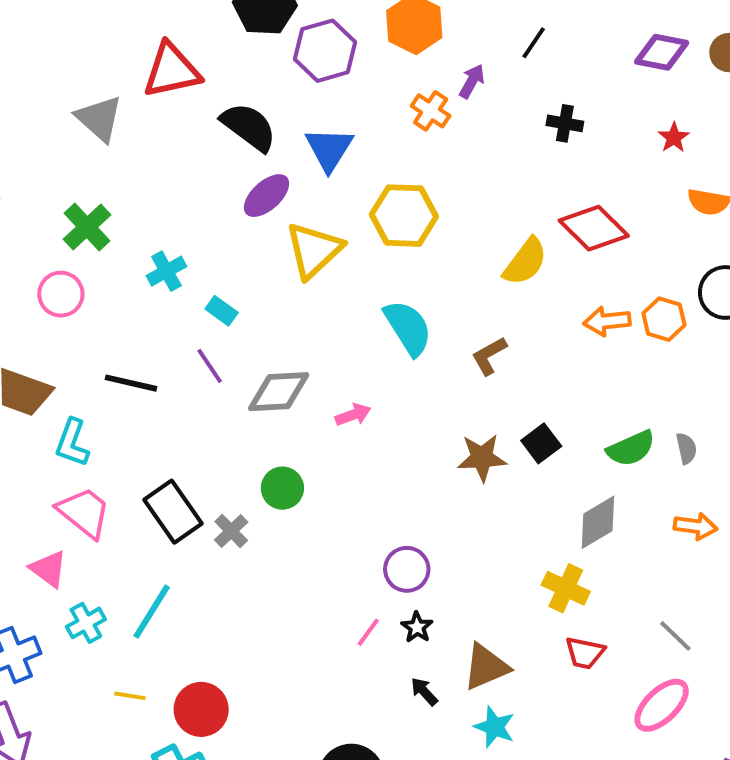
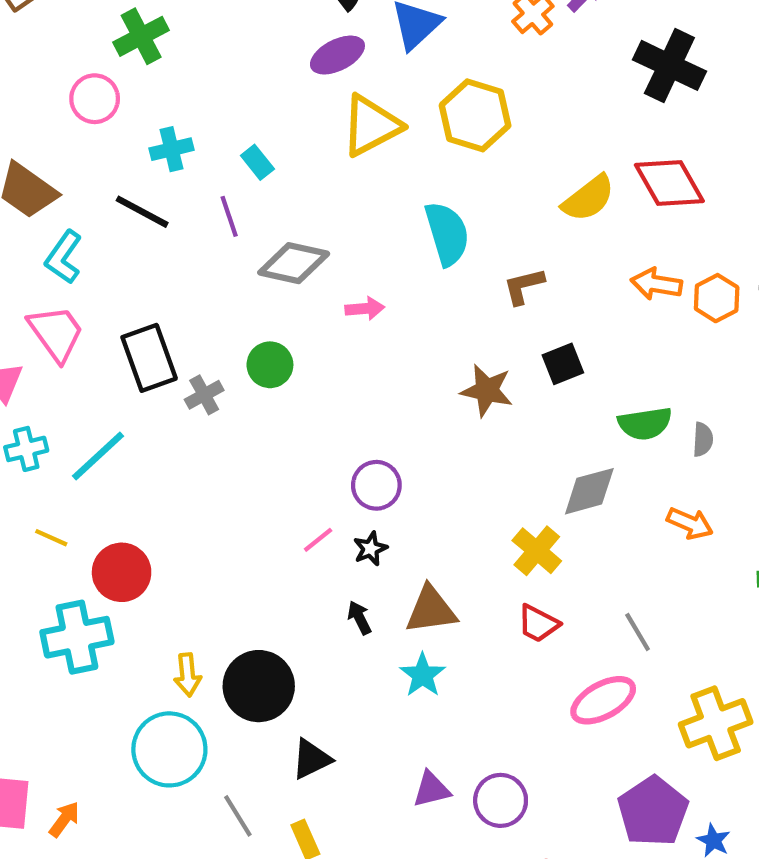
black cross: (565, 123) -> (669, 65), size x1.8
cyan cross: (166, 271) -> (172, 149), moved
black square: (541, 443) -> (563, 364), moved

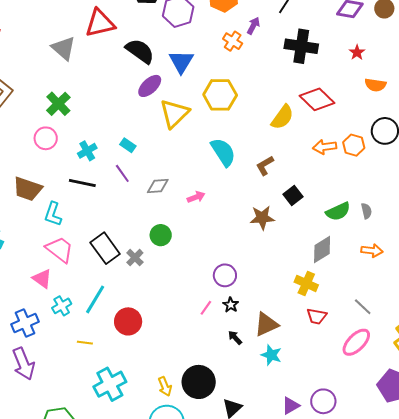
gray diamond: (294, 263) -> (158, 186), size x0.7
red circle: (122, 572) -> (128, 321), moved

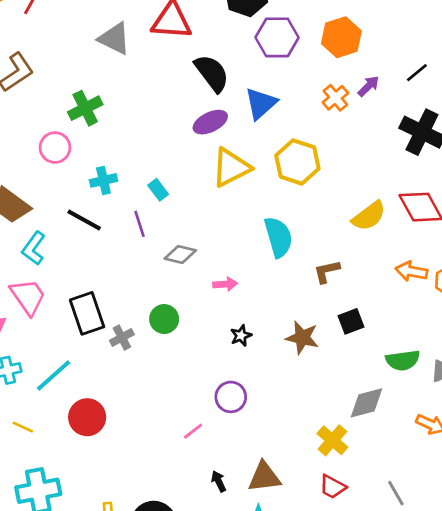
gray triangle: (64, 48) -> (114, 39), turned -32
black star: (231, 305) -> (241, 336), moved

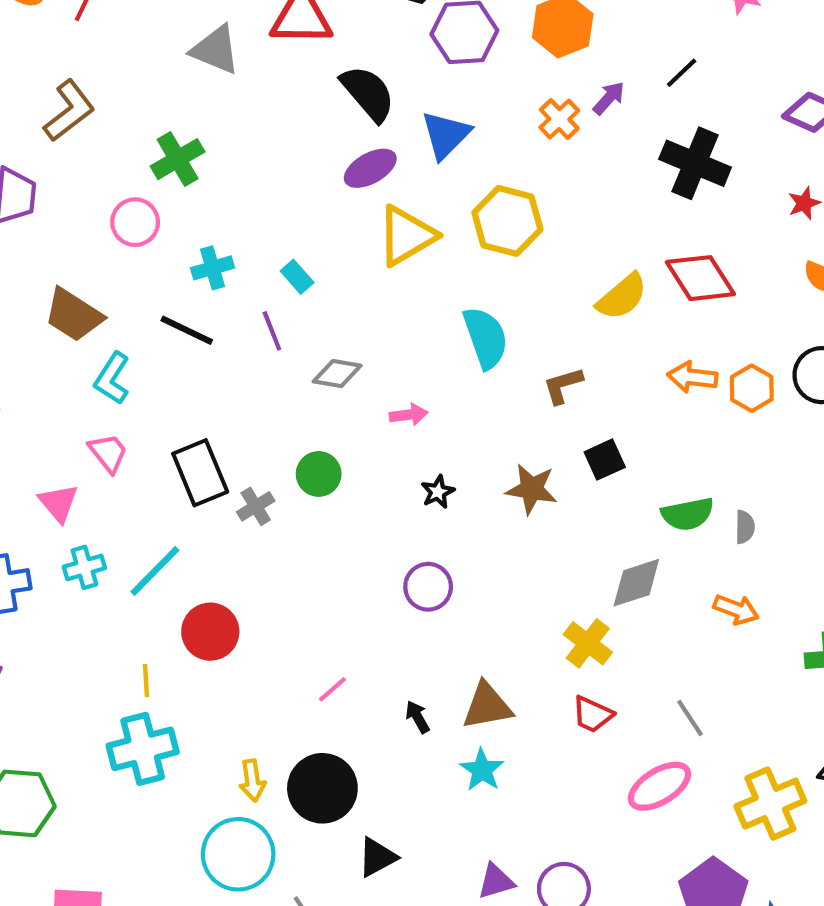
pink trapezoid: (28, 297) -> (108, 453), size x0.7
yellow line: (23, 427) -> (146, 681), moved, turned 65
pink line: (193, 431) -> (332, 689), moved

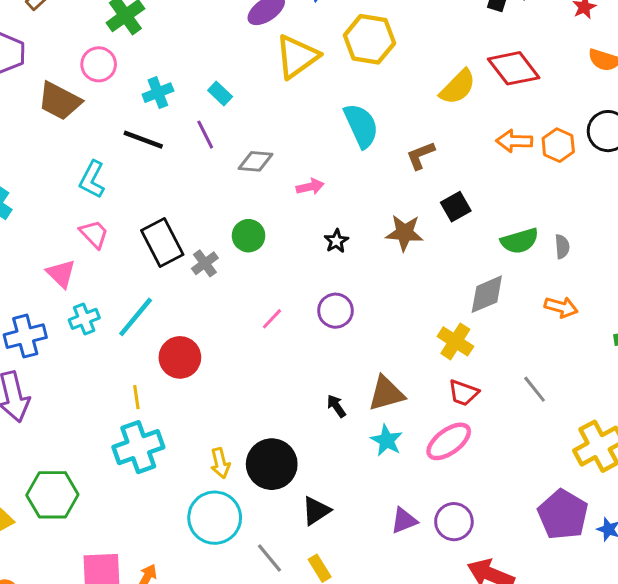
brown trapezoid: (74, 315) -> (60, 101), moved
pink line: (332, 689) -> (272, 319), moved
pink ellipse: (659, 786) -> (449, 441), moved

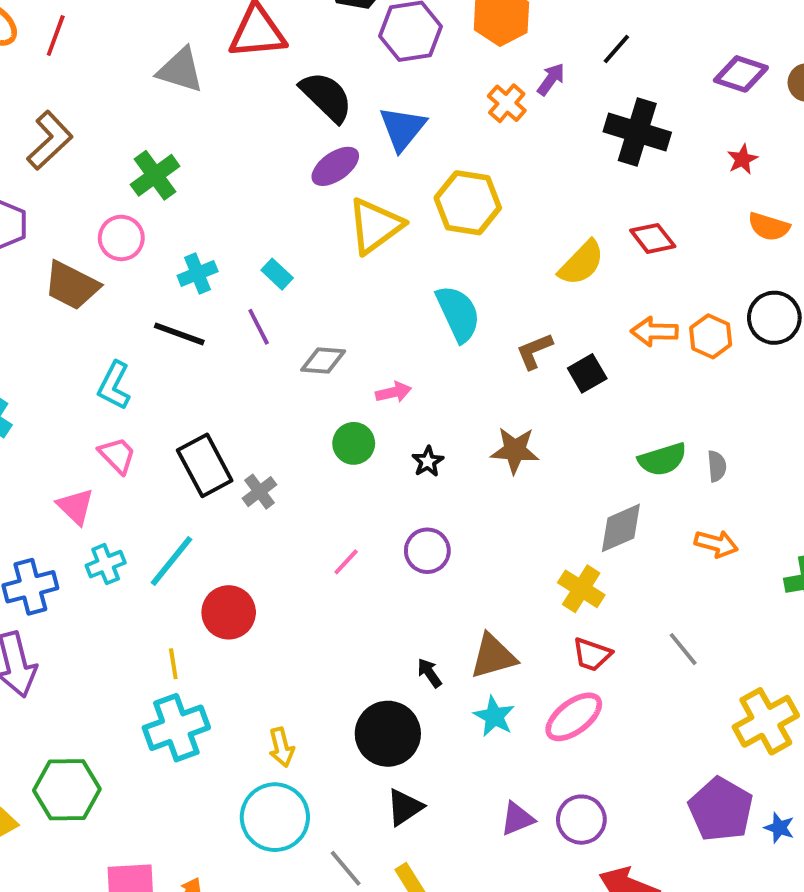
red diamond: (514, 68) -> (653, 238), size x0.7
black square: (456, 207) -> (587, 373), moved
green circle: (249, 236) -> (354, 443), moved
black circle: (272, 464) -> (388, 734), moved

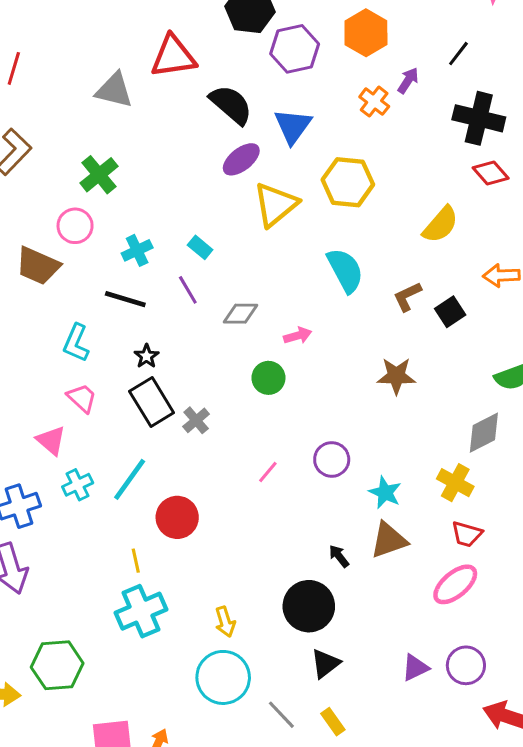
red diamond: (653, 238) -> (491, 173), moved
black star: (428, 461) -> (147, 356), moved
cyan star: (494, 716) -> (385, 492), moved

